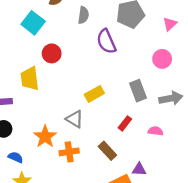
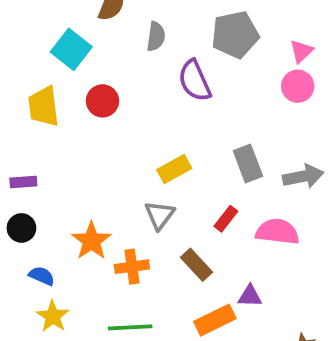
pink circle: (162, 59) -> (298, 86), moved
yellow trapezoid: (30, 79) -> (44, 106), moved
gray triangle: (75, 119) -> (160, 215), moved, turned 36
pink semicircle: (156, 131) -> (277, 232), size x1.6

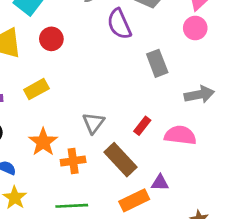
gray rectangle: (248, 164) -> (157, 63), moved
yellow rectangle: (174, 169) -> (36, 89), moved
brown rectangle: (196, 265) -> (121, 160), size x1.4

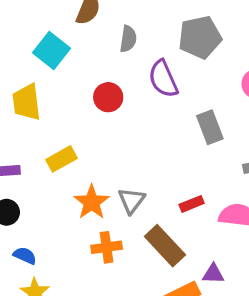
red circle: (51, 39) -> (108, 97), moved
red rectangle: (142, 126) -> (192, 204), turned 30
orange star: (43, 142) -> (92, 202), moved

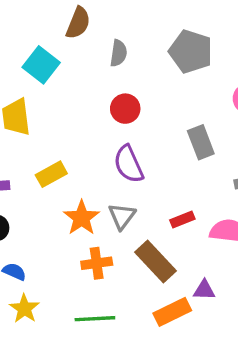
gray pentagon: (200, 37) -> (191, 51), turned 30
purple semicircle: (163, 79) -> (129, 164), moved
red circle: (108, 97) -> (125, 109), moved

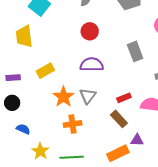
purple semicircle: (129, 164) -> (92, 65), turned 115
brown rectangle: (155, 262) -> (119, 119), moved, size x0.7
yellow star: (24, 309) -> (40, 151), moved

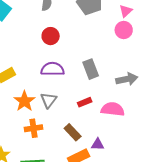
gray rectangle: (135, 51) -> (91, 69), moved
brown rectangle: (119, 119) -> (73, 132), moved

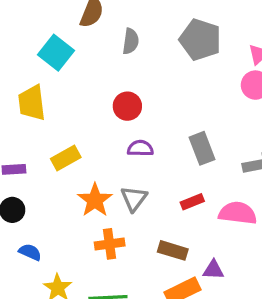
red circle: (51, 36) -> (127, 106), moved
purple semicircle: (53, 69) -> (140, 148), size x0.7
brown rectangle: (73, 132) -> (173, 250), turned -30

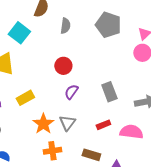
purple semicircle: (140, 148) -> (71, 92), turned -56

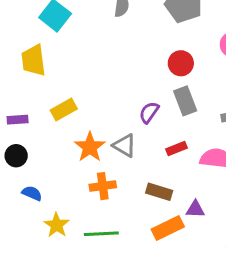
red circle: (63, 66) -> (181, 63), moved
purple semicircle: (71, 92) -> (149, 112), moved
gray triangle: (67, 123) -> (124, 146), turned -36

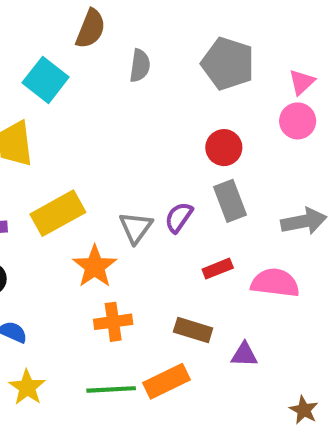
yellow rectangle: (64, 109) -> (58, 213), size x1.4
gray triangle: (124, 146) -> (136, 228), moved, turned 35
yellow star: (57, 225) -> (27, 387), moved
orange rectangle: (168, 228) -> (166, 381), moved

